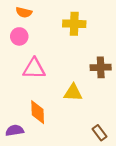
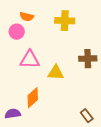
orange semicircle: (24, 12) -> (27, 17), moved
yellow triangle: (73, 93) -> (56, 73), moved
orange diamond: (38, 112) -> (33, 98), turned 50

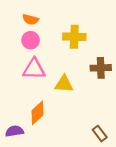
yellow cross: (65, 21) -> (74, 37), moved
pink circle: (17, 32) -> (31, 40), moved

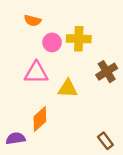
pink circle: (31, 40) -> (52, 42), moved
brown cross: (101, 68) -> (107, 72), turned -30

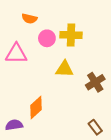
brown cross: (107, 72) -> (95, 82), moved
pink triangle: (36, 73) -> (16, 54), moved
yellow triangle: (68, 89) -> (64, 69), moved

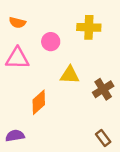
orange semicircle: (29, 19) -> (17, 23), moved
yellow cross: (71, 35) -> (89, 27), moved
orange diamond: (36, 107) -> (39, 102), moved

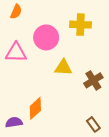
orange semicircle: (17, 23) -> (16, 12), moved, turned -80
pink circle: (51, 42) -> (46, 37), size x1.5
orange diamond: (39, 102) -> (35, 108), moved

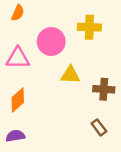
brown cross: (93, 80) -> (104, 89), turned 36
orange diamond: (35, 108) -> (18, 100), moved
brown rectangle: (93, 124) -> (99, 127), moved

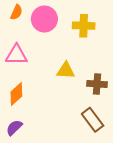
pink circle: (51, 42) -> (44, 19), moved
brown rectangle: (99, 127) -> (93, 120), size x1.5
purple semicircle: (15, 136) -> (14, 128), turned -36

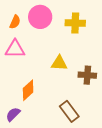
orange semicircle: (16, 12) -> (15, 22), moved
orange diamond: (16, 94) -> (28, 90), moved
brown rectangle: (93, 120) -> (69, 111), moved

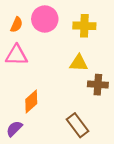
yellow triangle: (59, 63) -> (79, 63), moved

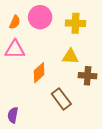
orange diamond: (31, 102) -> (39, 73), moved
brown rectangle: (78, 125) -> (61, 99), moved
purple semicircle: (14, 129) -> (13, 115), turned -35

